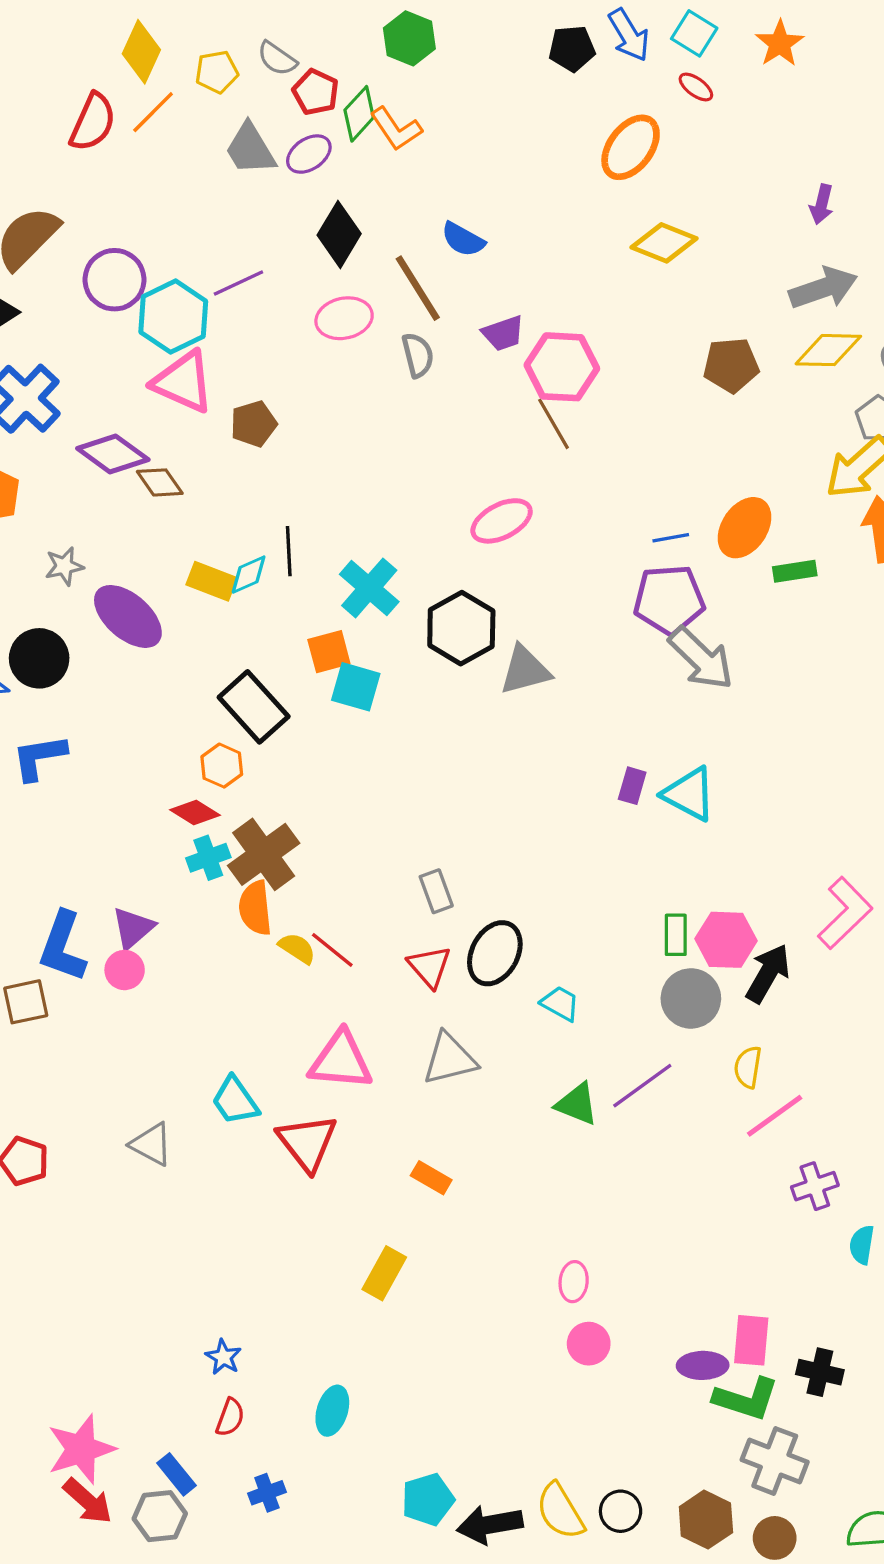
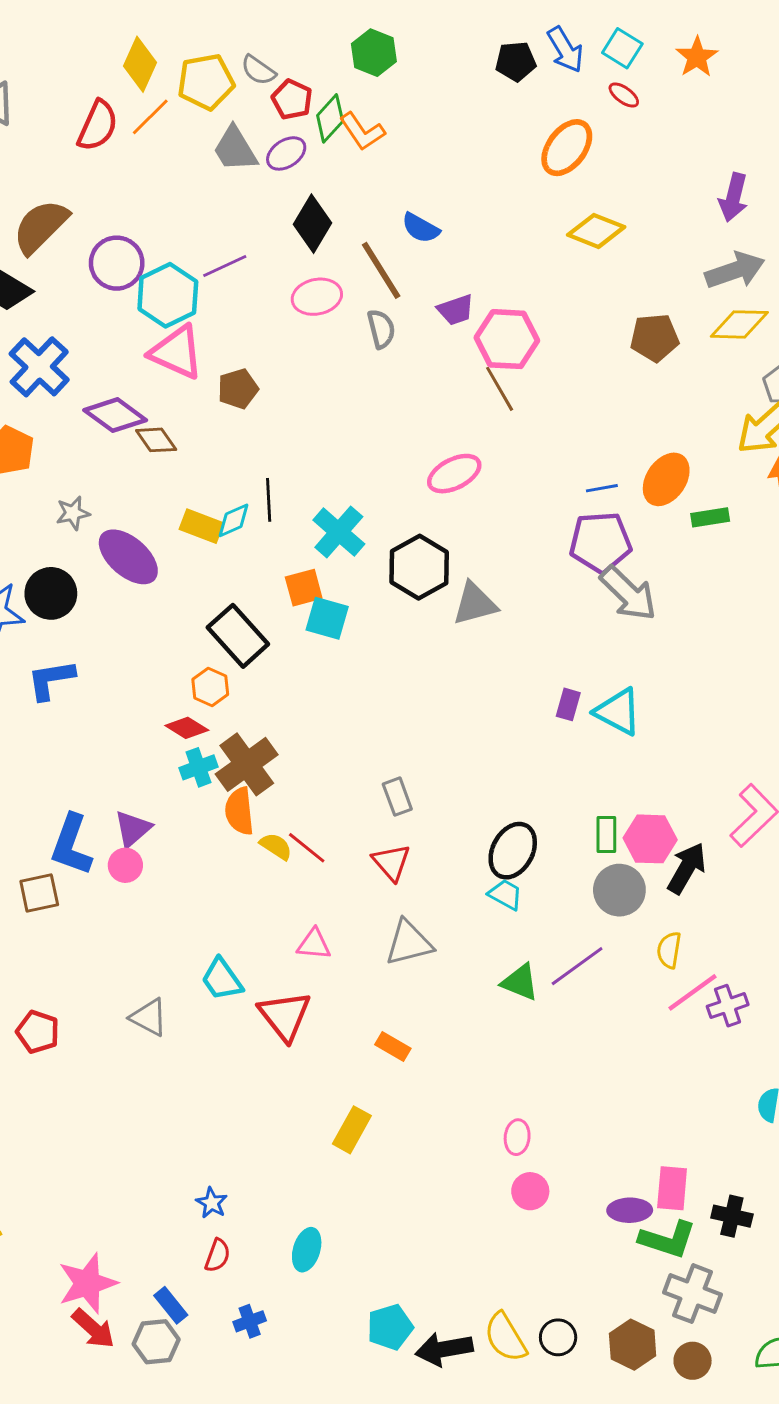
yellow pentagon: (217, 72) -> (206, 82), size x1.5
purple arrow: (822, 204) -> (733, 197), size x1.4
black ellipse: (495, 953) -> (513, 851), moved
pink triangle: (341, 1060) -> (314, 944), size x0.6
purple cross: (815, 1186) -> (728, 1006), moved

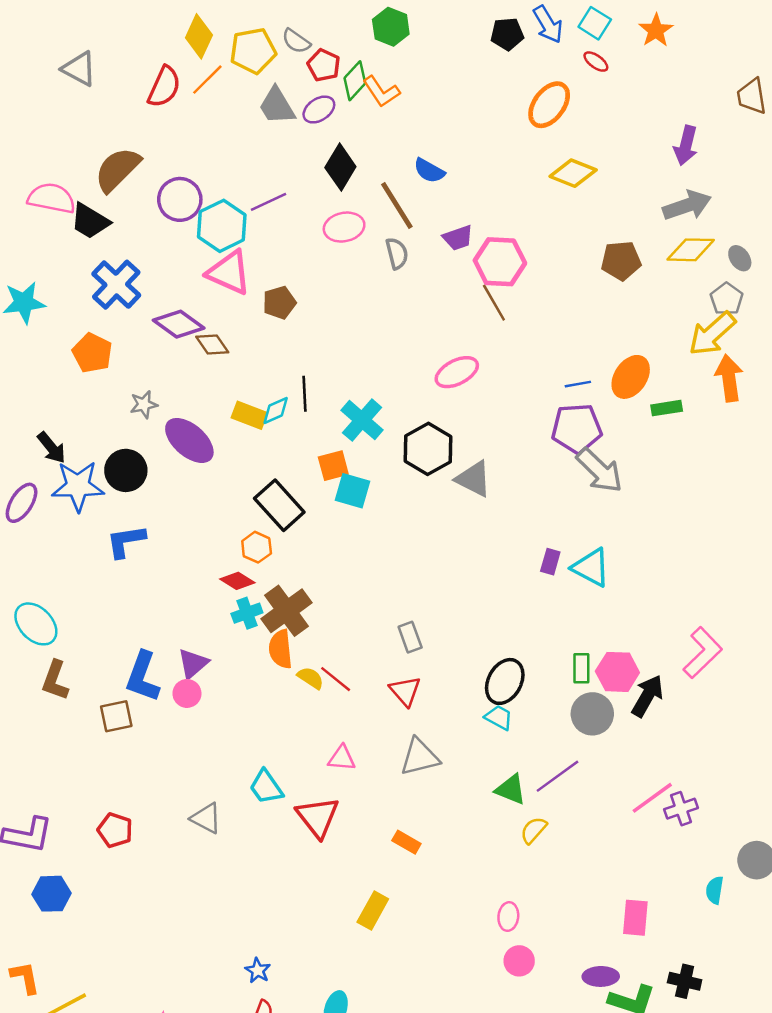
gray triangle: (475, 604) -> (474, 479), turned 42
yellow semicircle: (669, 950) -> (534, 830), moved, turned 32
pink rectangle: (672, 1188) -> (635, 918), moved

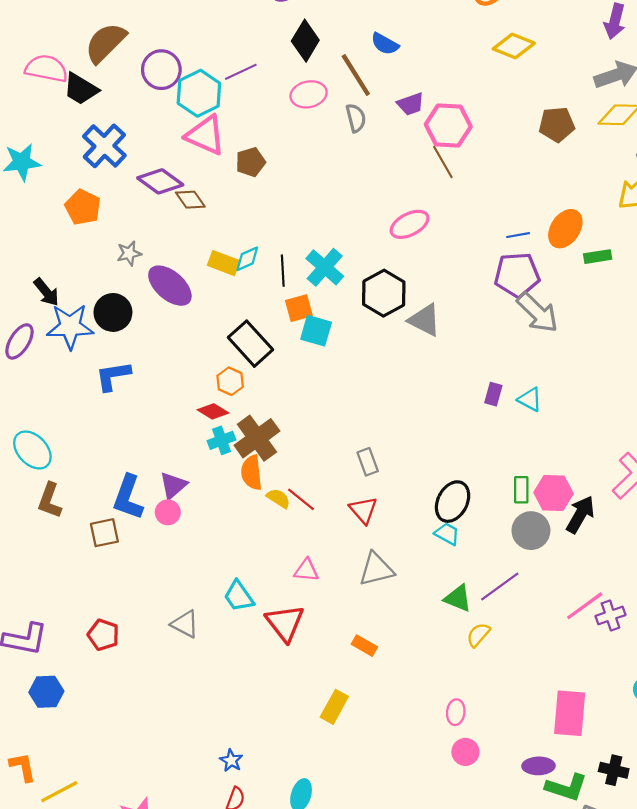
black line: (304, 394) -> (283, 271), moved
cyan triangle: (591, 568) -> (530, 399), size x0.7
pink rectangle: (635, 918) -> (570, 713), size x1.4

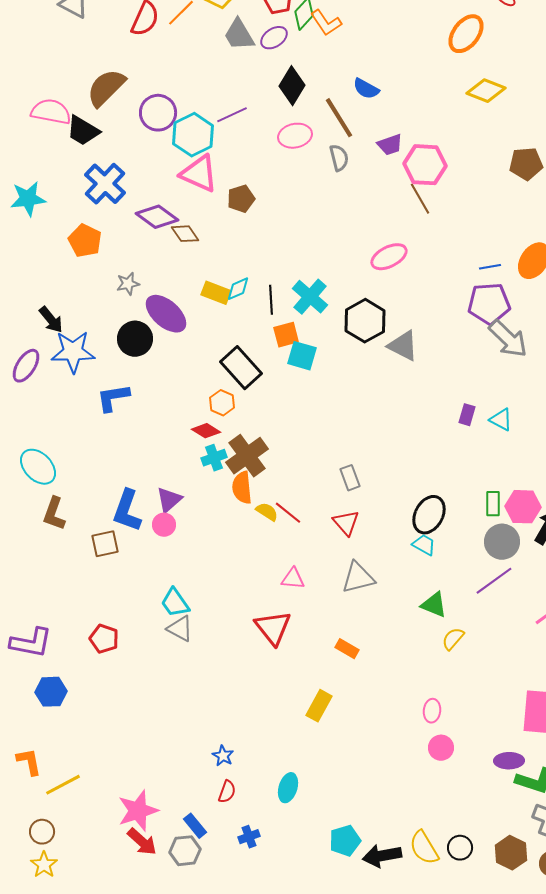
black circle: (113, 312) -> (135, 339), moved
purple line: (500, 586) -> (494, 581), moved
cyan trapezoid: (239, 596) -> (175, 603), moved

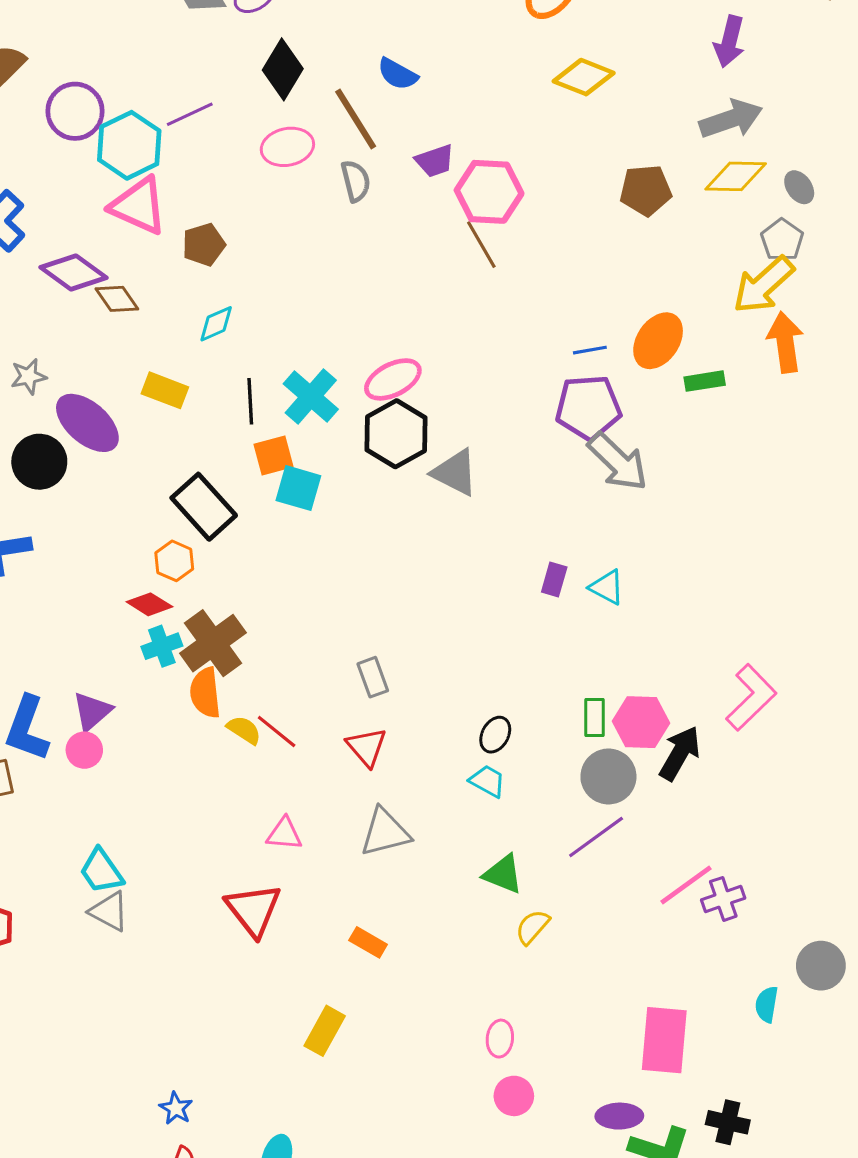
pink ellipse: (389, 257) -> (393, 379), moved
cyan diamond: (238, 289) -> (216, 324), moved
black ellipse: (429, 515) -> (495, 735), size x0.6

